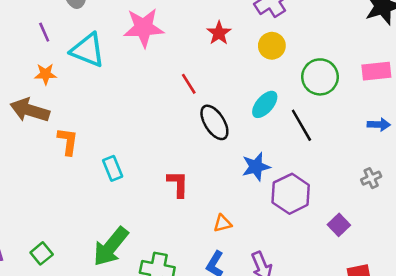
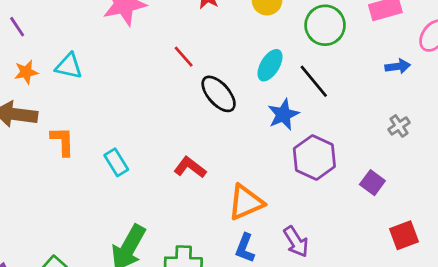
cyan triangle: (88, 50) -> (69, 66), moved, size x0.7
blue star: (256, 167) -> (283, 115), moved
red L-shape: (178, 184) -> (190, 167), turned -44
orange triangle: (222, 223) -> (246, 202), size x1.8

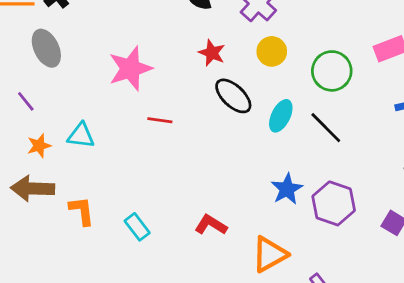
red line: (184, 57) -> (160, 120), moved, turned -35
black ellipse: (219, 94) -> (233, 96), moved
blue star: (283, 115) -> (287, 189), moved

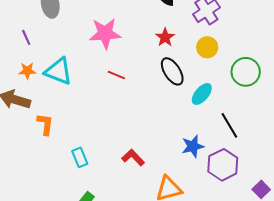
black line: (326, 128) -> (229, 125), moved
cyan triangle: (81, 136) -> (58, 71), size x1.4
cyan rectangle: (137, 227) -> (80, 157), moved

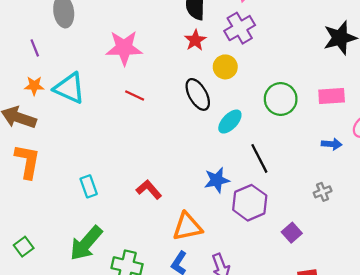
red star: (165, 37) -> (195, 40), moved
yellow circle: (207, 47) -> (225, 67), moved
orange L-shape: (45, 124) -> (27, 161), moved, size x1.4

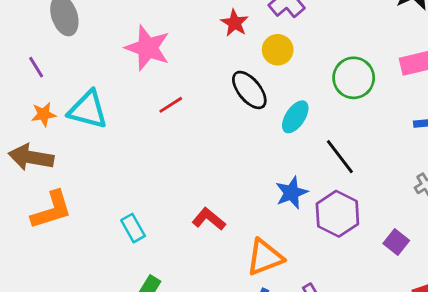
pink star: (124, 48) -> (148, 48), turned 30
red line: (135, 95) -> (171, 105), turned -48
orange L-shape: (27, 161) -> (51, 210), turned 72

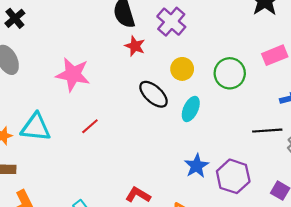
yellow circle: (278, 50) -> (182, 69), moved
red line: (171, 105) -> (90, 126), moved
black line: (340, 157) -> (267, 131), moved, turned -48

